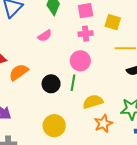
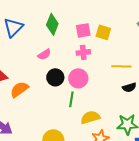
yellow square: (113, 22) -> (103, 32), moved
black circle: (51, 84) -> (55, 77), moved

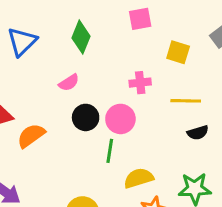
pink square: (83, 30) -> (140, 19), moved
yellow square: (103, 32) -> (178, 52), moved
pink cross: (83, 52) -> (140, 83), moved

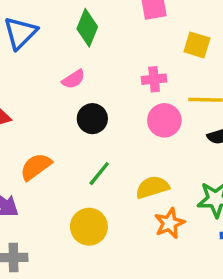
pink circle: (120, 119) -> (164, 120), moved
orange semicircle: (31, 136) -> (36, 167), moved
green line: (110, 151) -> (99, 174), moved, turned 30

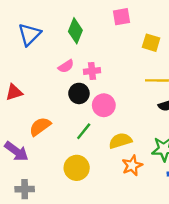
pink cross: (154, 79) -> (92, 71), moved
pink circle: (164, 120) -> (104, 105), moved

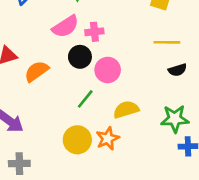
pink semicircle: (66, 66) -> (65, 27), size x1.5
orange semicircle: (40, 127) -> (36, 71), moved
orange star: (132, 165) -> (108, 138), moved

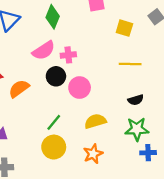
black semicircle: (177, 70) -> (136, 100), moved
green line: (85, 99) -> (54, 122), moved
orange star: (108, 138) -> (93, 154), moved

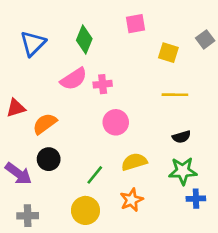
black circle: (56, 76) -> (49, 159), moved
green line: (54, 122) -> (95, 175), moved
yellow circle: (54, 147) -> (85, 210), moved

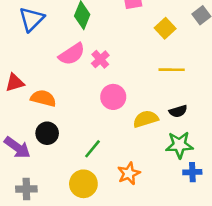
yellow square: (168, 53) -> (165, 28), turned 30
pink cross: (103, 84) -> (100, 59), turned -36
orange semicircle: (45, 124) -> (43, 98), turned 50
yellow semicircle: (134, 162) -> (146, 119), moved

